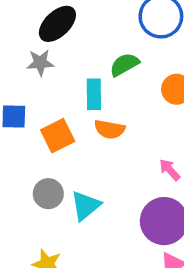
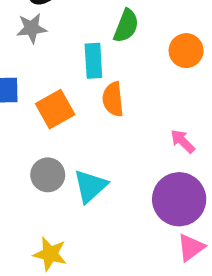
green semicircle: (124, 65) -> (126, 26), turned 144
orange semicircle: (110, 129) -> (113, 99), turned 76

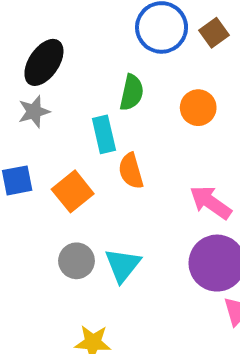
pink arrow: (183, 141) -> (211, 202), size x1.5

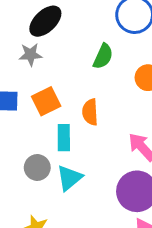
cyan rectangle: (104, 134) -> (64, 138), moved
orange square: (73, 191) -> (46, 101), moved

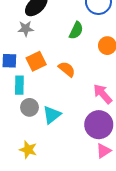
orange semicircle: (90, 112) -> (67, 69), turned 132
cyan rectangle: (64, 138) -> (19, 85), moved

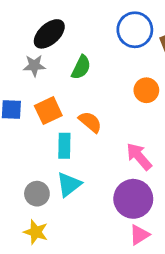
green semicircle: (76, 30) -> (81, 67), moved
cyan rectangle: (19, 85) -> (64, 146), moved
gray circle: (29, 107) -> (37, 194), moved

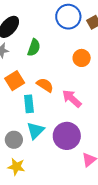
pink arrow: (139, 157) -> (72, 99), moved
purple circle: (133, 199) -> (67, 136), moved

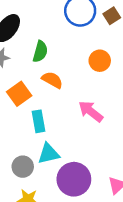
orange semicircle: (45, 85) -> (52, 80), moved
cyan triangle: (35, 131) -> (49, 154), turned 36
purple circle: (67, 136) -> (74, 179), moved

